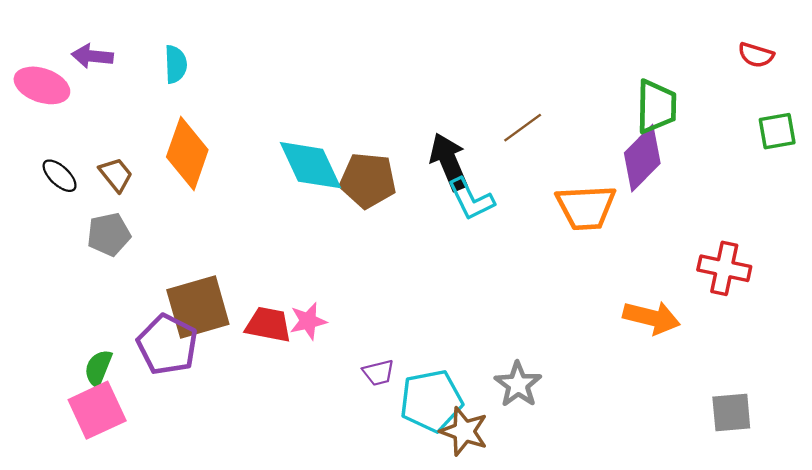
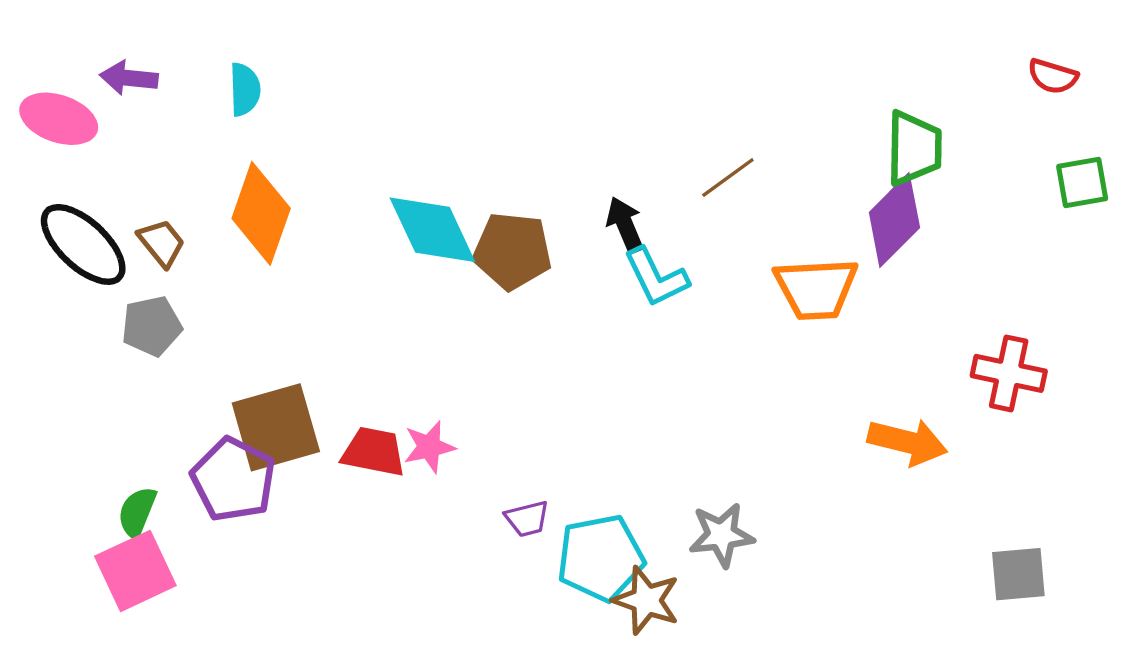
black arrow: (449, 162) -> (625, 225), size x0.7
black ellipse: (60, 176) -> (83, 244), size x1.8
gray star: (518, 384) -> (721, 535), turned 30

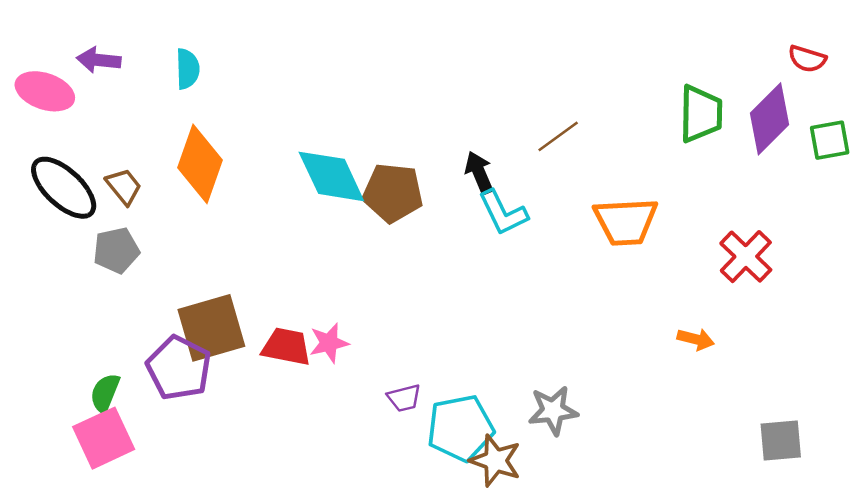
purple diamond: (894, 220) -> (770, 119), moved
red cross: (1009, 373) -> (746, 257), moved, turned 32
orange arrow: (907, 442) -> (696, 339), size x0.6

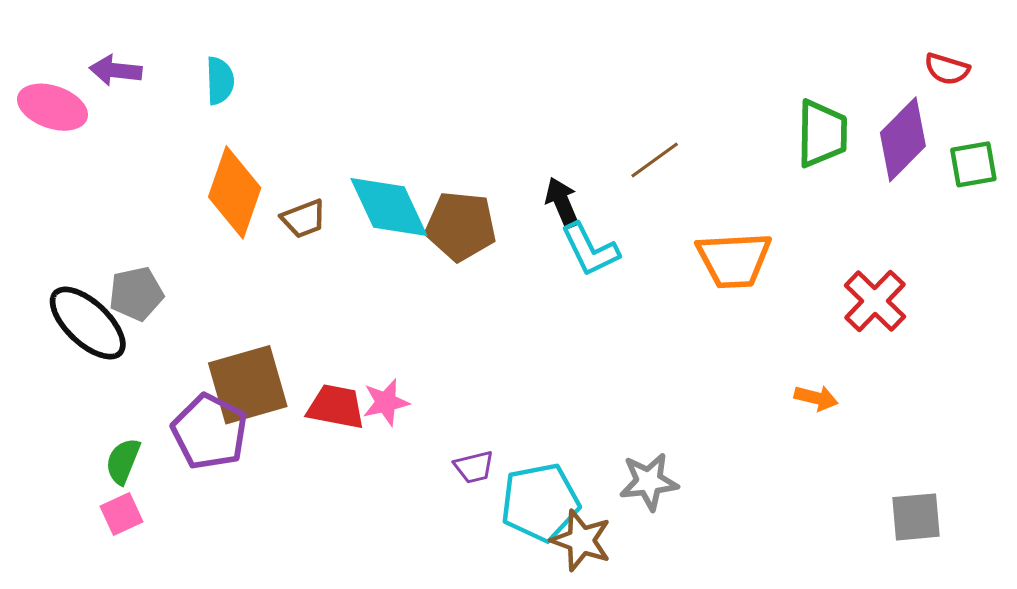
brown trapezoid: (124, 186) -> (304, 219), moved, turned 108
black ellipse: (64, 188) -> (88, 323), moved
pink square: (104, 438) -> (121, 514), size x0.6

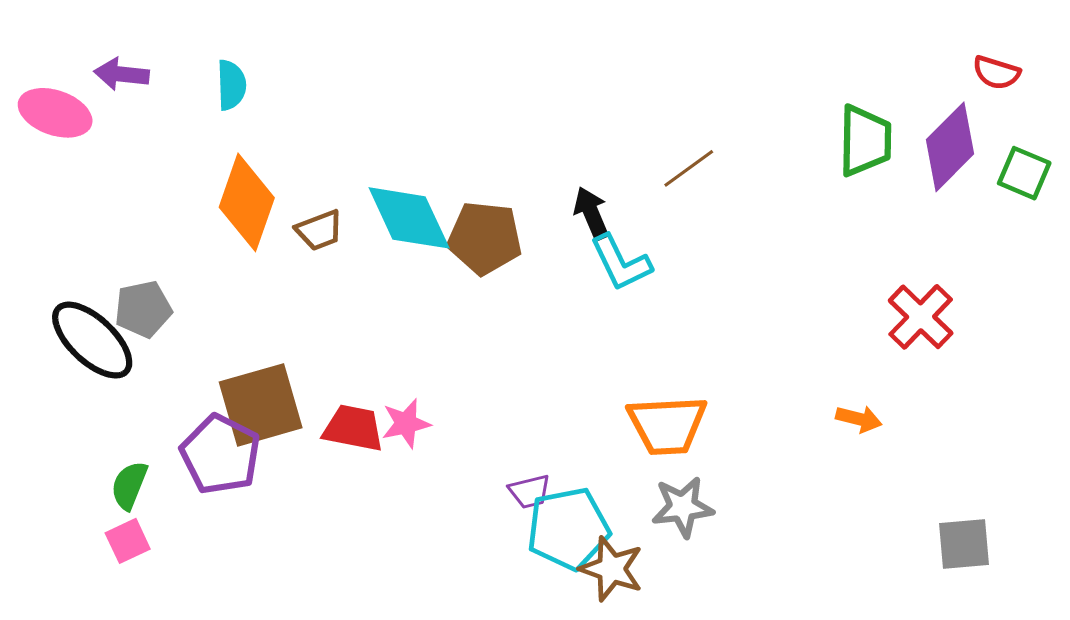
green square: (973, 164) -> (1024, 173), turned 33
orange trapezoid: (734, 260) -> (667, 425), moved
purple trapezoid: (474, 467) -> (530, 491), moved

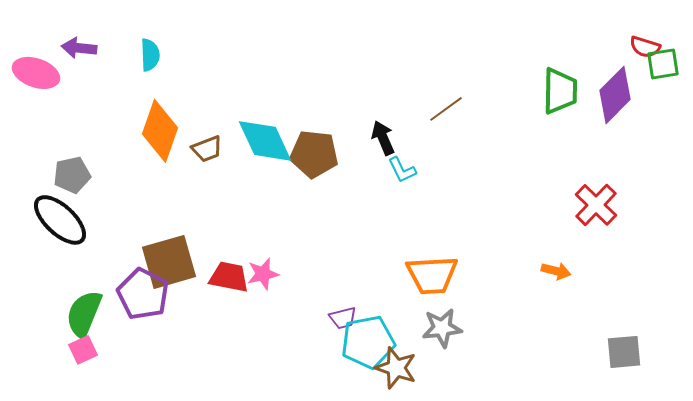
green square: (1024, 173) -> (663, 64), moved, turned -32
cyan L-shape: (621, 263) -> (402, 170), size x0.7
gray pentagon: (143, 309) -> (72, 175), moved
green semicircle: (129, 485) -> (84, 314), size x1.5

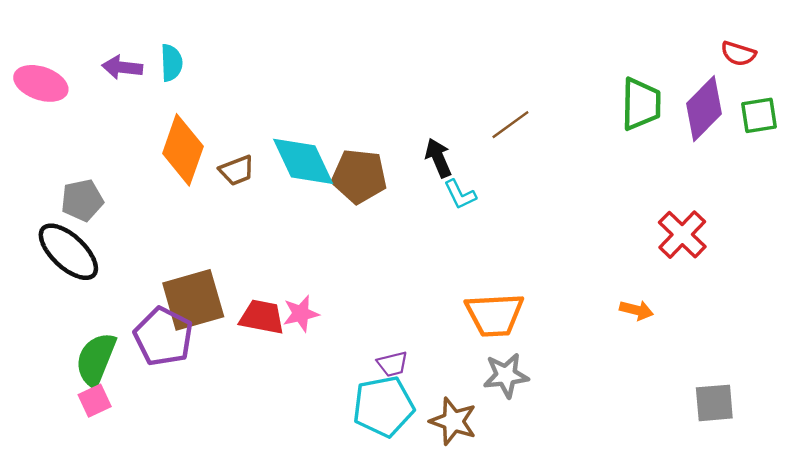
purple arrow: (79, 48) -> (122, 67), moved
green square: (663, 64) -> (759, 115), moved
cyan pentagon: (368, 342) -> (383, 406), moved

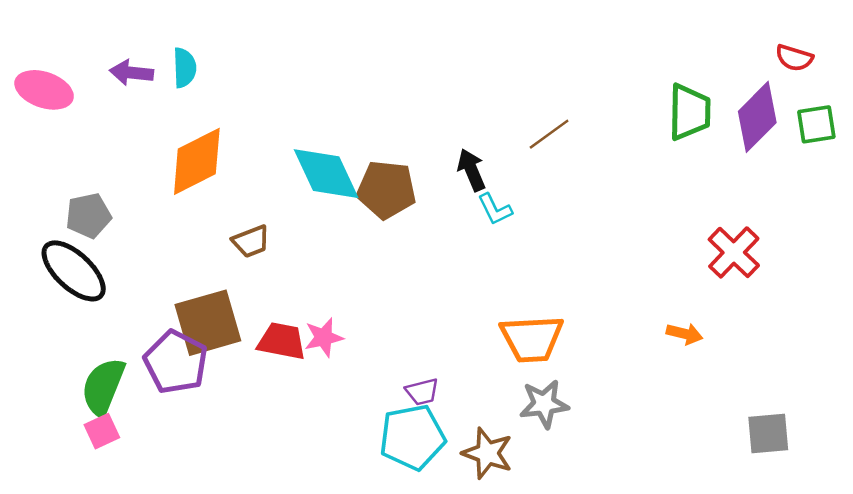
orange diamond: (183, 150) -> (197, 161), turned 44
brown trapezoid: (237, 170) -> (251, 241), moved

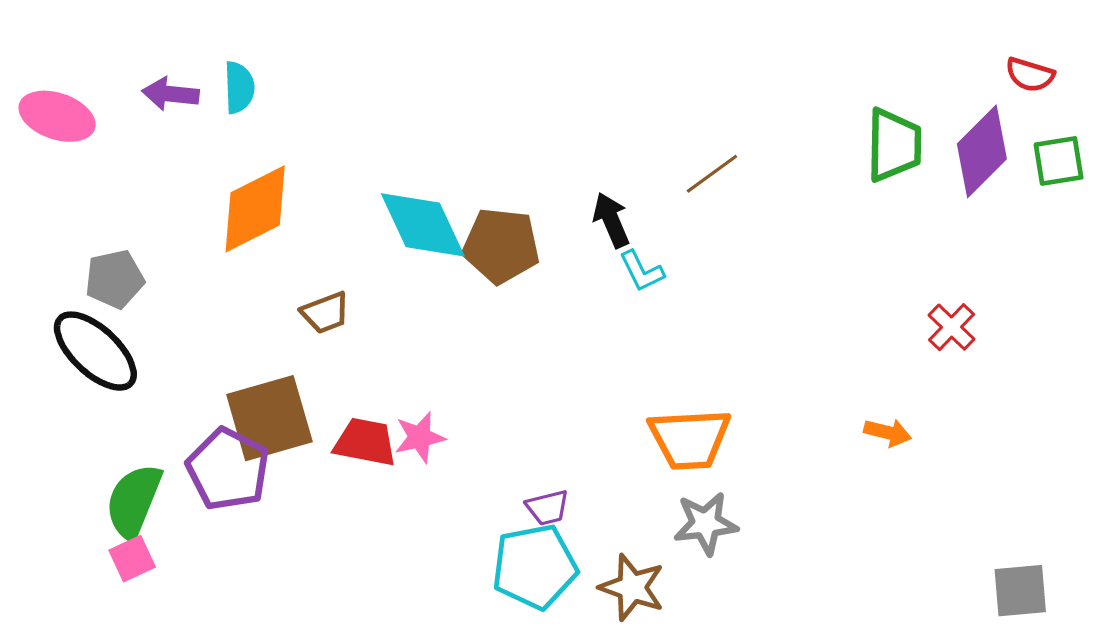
red cross: (734, 252) -> (952, 327), size x0.7
gray square: (768, 434) -> (1020, 591), moved

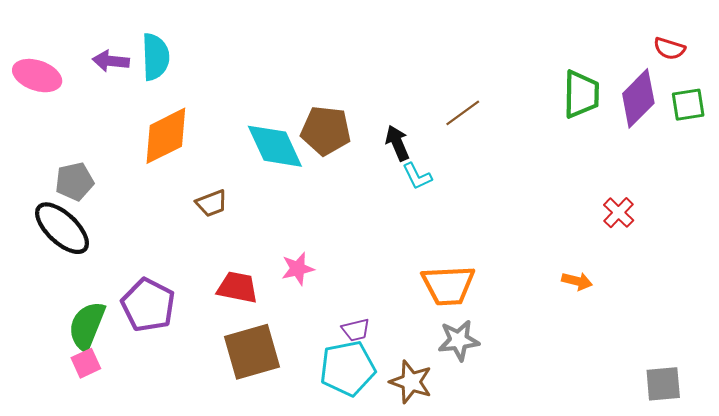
cyan semicircle: (239, 87) -> (155, 57), size x1.4
brown pentagon: (501, 246) -> (326, 131), moved
brown square: (269, 418) -> (252, 352), moved
pink star: (420, 437) -> (298, 269), moved

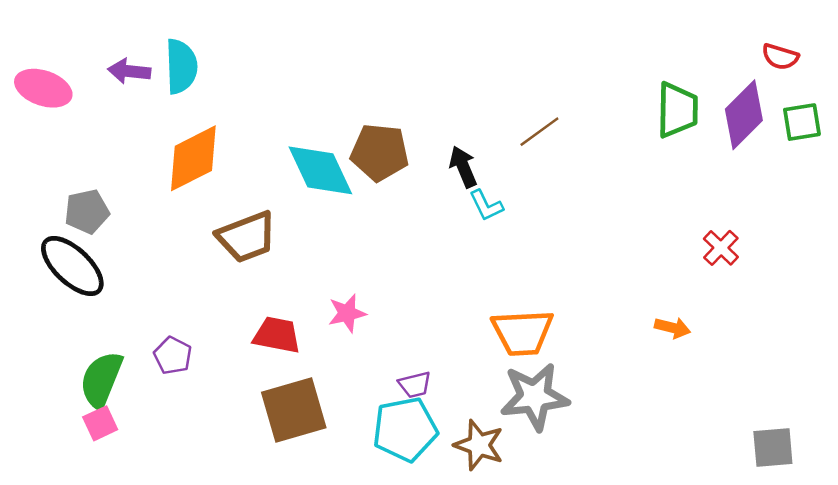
brown trapezoid: (212, 203) -> (247, 237), size x1.6
purple pentagon: (148, 305) -> (173, 356), size x0.6
gray star: (459, 340) -> (535, 397), size x1.4

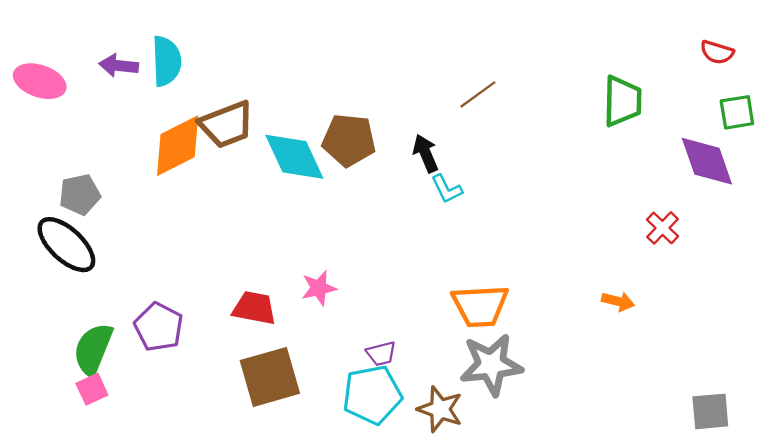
purple diamond: (744, 115) -> (707, 161), moved, turned -64
brown line: (539, 132) -> (478, 94), moved
brown trapezoid: (247, 237) -> (227, 125), moved
purple pentagon: (173, 356) -> (159, 327), size x1.4

